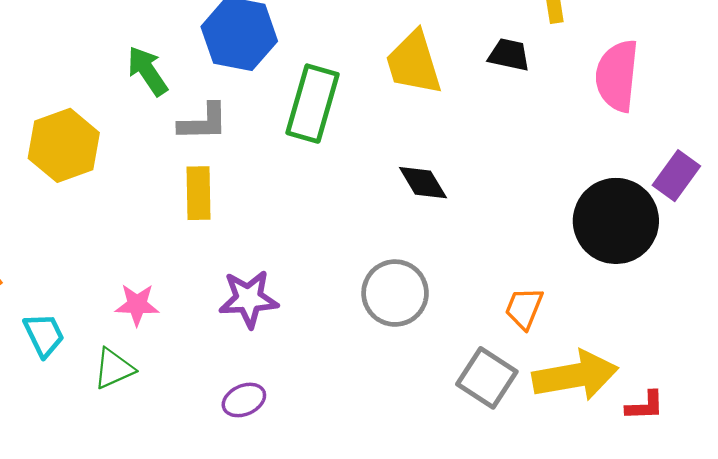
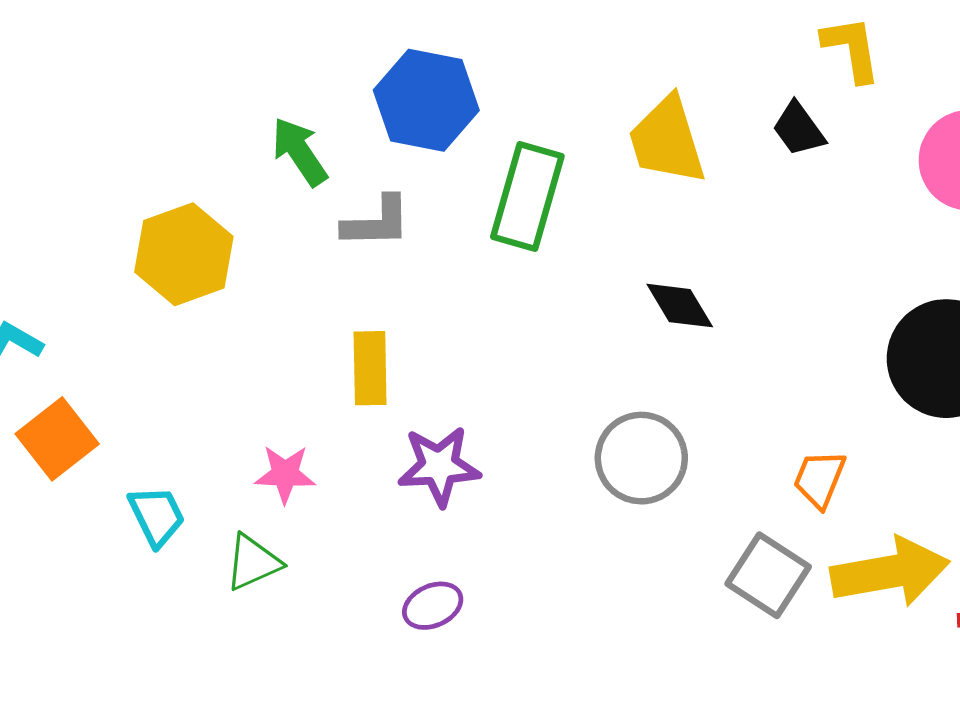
black trapezoid: (509, 55) -> (799, 129), turned -138
yellow rectangle: (199, 193) -> (370, 368), moved

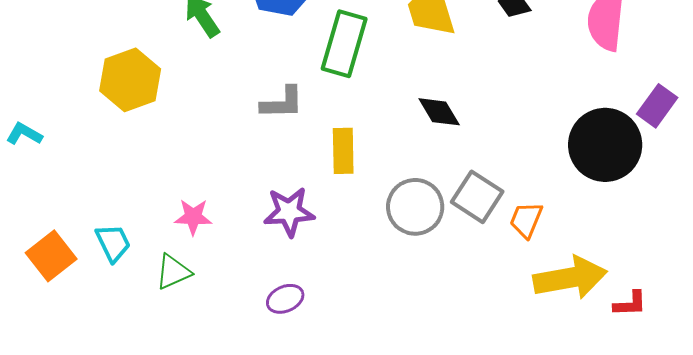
gray L-shape: (377, 222) -> (282, 103), moved
yellow rectangle: (370, 368) -> (343, 151), moved
orange square: (57, 439) -> (51, 256), moved
gray square: (768, 575) -> (477, 197), moved

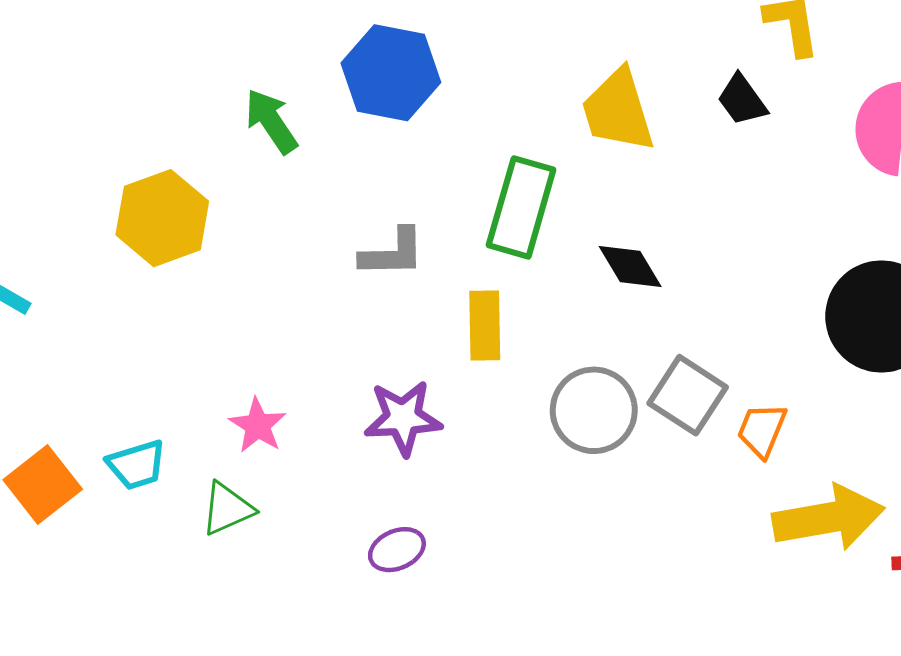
green rectangle: (344, 44) -> (521, 207), moved
pink star: (193, 217) -> (258, 425), turned 30
cyan trapezoid: (113, 243) -> (137, 465), turned 99

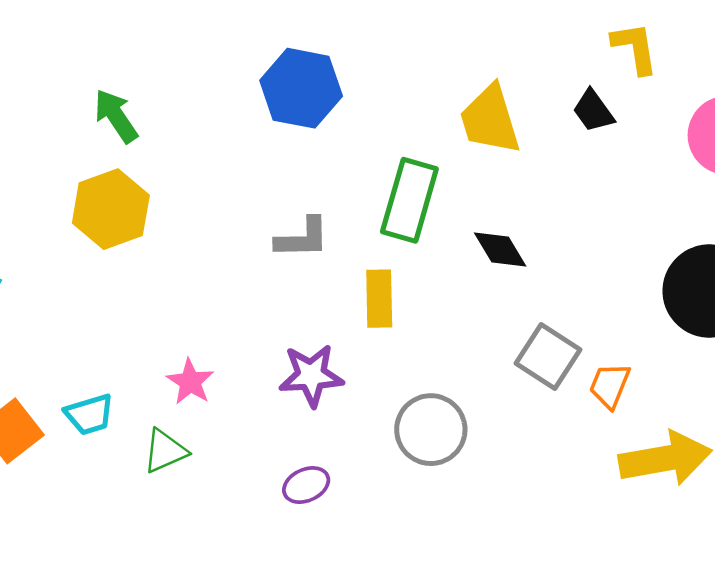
green arrow: (271, 121) -> (116, 116), moved
gray circle: (594, 410) -> (431, 430), moved

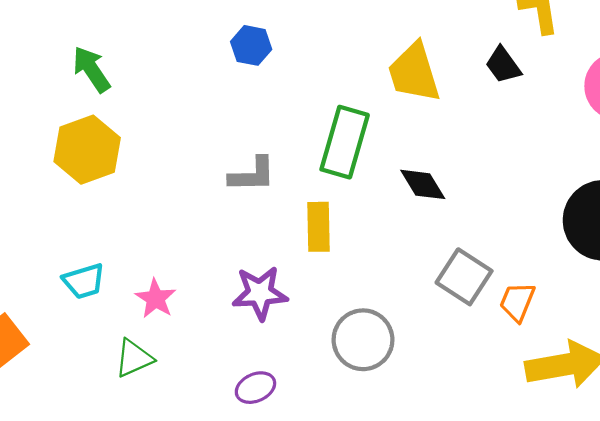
blue hexagon: (301, 88) -> (251, 45), size x0.6
cyan trapezoid: (89, 414) -> (84, 281), moved

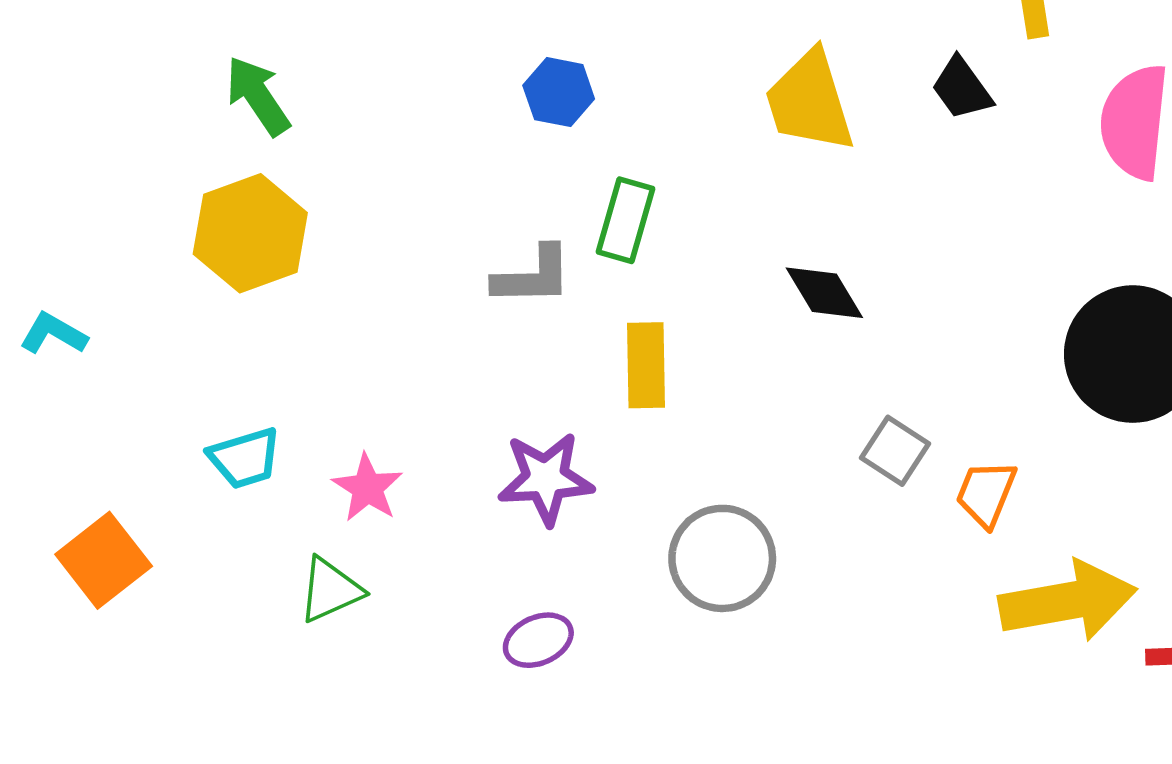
blue hexagon: (251, 45) -> (559, 92), moved
green rectangle: (345, 142) -> (626, 220), moved, size x0.7
gray square: (464, 277) -> (895, 451), size x0.7

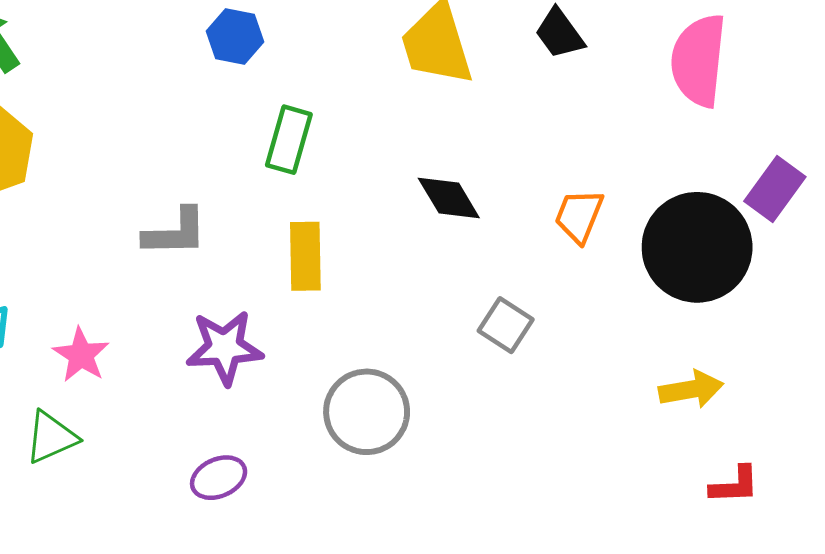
gray L-shape: (533, 276) -> (175, 232), moved
orange trapezoid: (986, 493) -> (579, 216), moved
yellow arrow: (1068, 601) -> (691, 389), moved, size x0.6

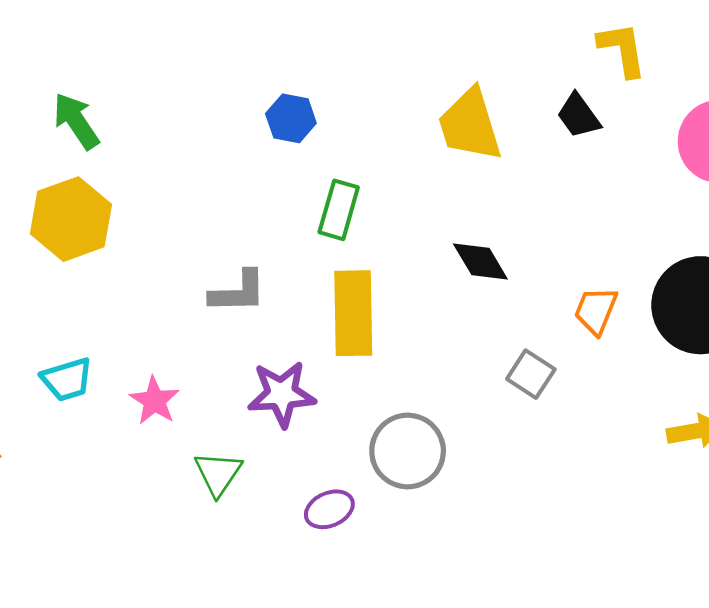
orange trapezoid: (579, 216) -> (596, 311), moved
yellow rectangle: (305, 256) -> (353, 313), size x1.4
green triangle: (51, 437) -> (218, 474), moved, turned -32
purple ellipse: (219, 478) -> (329, 509), moved

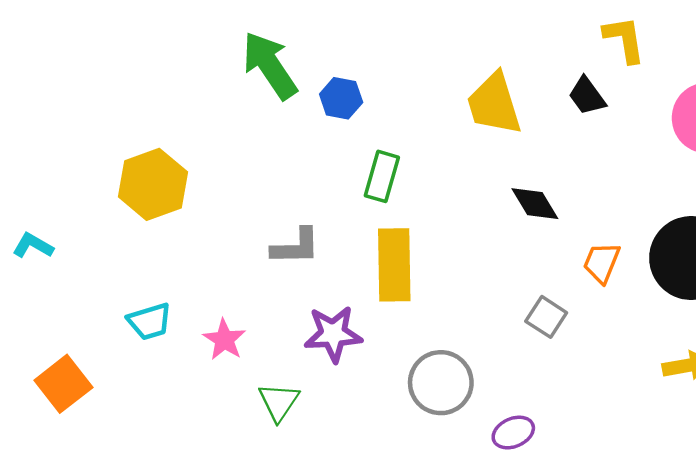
green arrow: (76, 121) -> (270, 65), moved, size x1.4
black diamond: (480, 261) -> (535, 204), moved
purple ellipse: (329, 509) -> (513, 433), moved

